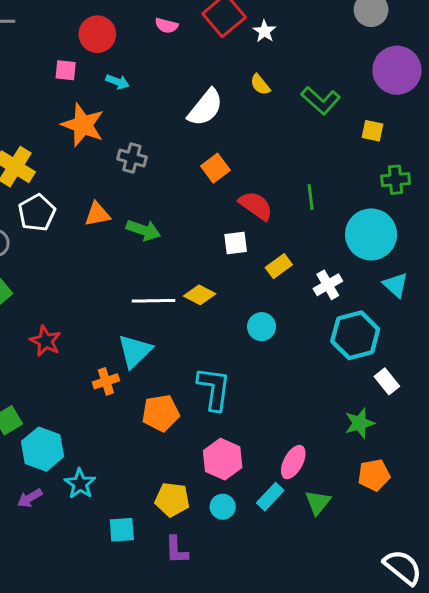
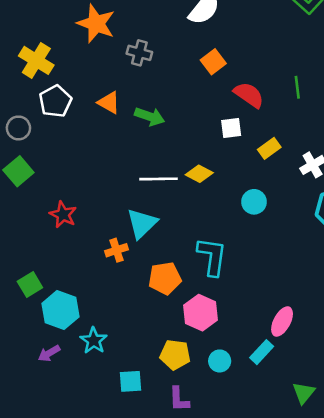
orange triangle: (97, 214) -> (109, 103), turned 40
pink hexagon: (223, 459) -> (201, 313), moved
green triangle: (318, 502) -> (304, 393), moved

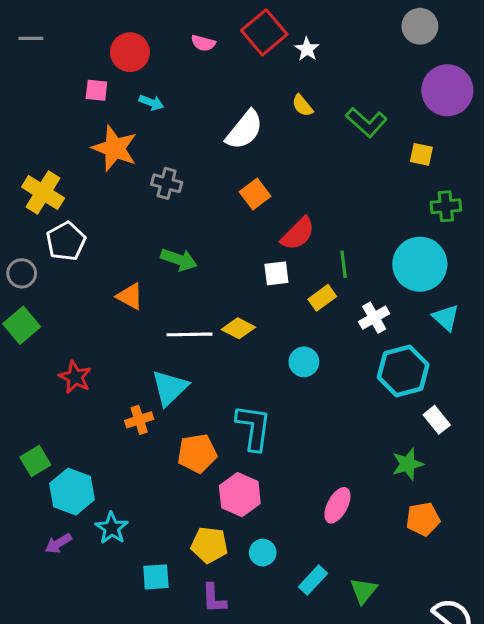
green line: (297, 87) -> (344, 264), moved
red semicircle: (249, 95) -> (298, 234), turned 100
orange triangle: (109, 103) -> (130, 296), moved
cyan rectangle: (262, 352) -> (313, 580), moved

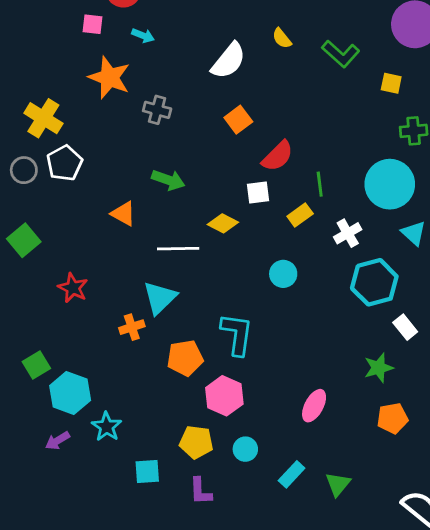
gray circle: (22, 273) -> (24, 170), moved
yellow diamond: (238, 328) -> (223, 223), moved

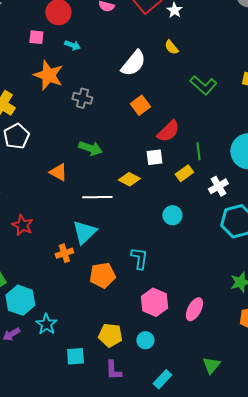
green L-shape: (341, 54) -> (203, 85), moved
cyan L-shape: (237, 334) -> (139, 258), size x0.7
pink hexagon: (224, 396) -> (154, 302), moved
cyan rectangle: (292, 474) -> (162, 379), moved

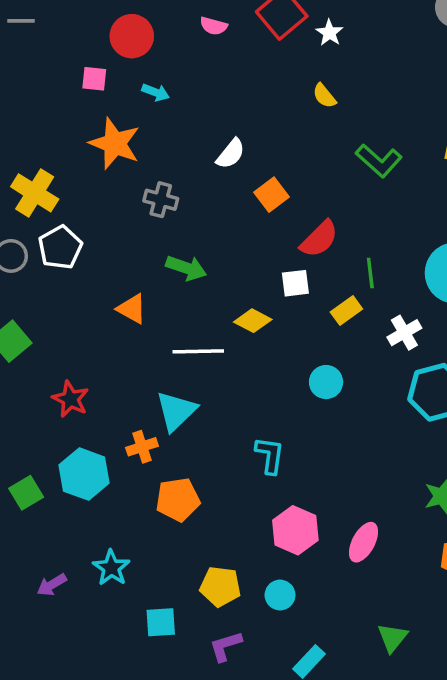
white semicircle: (133, 63) -> (231, 154), moved, size x0.7
gray cross: (82, 98) -> (161, 200), moved
orange pentagon: (102, 275) -> (178, 500), moved
cyan hexagon: (20, 300) -> (84, 474), moved
purple L-shape: (113, 370) -> (225, 646), turned 75

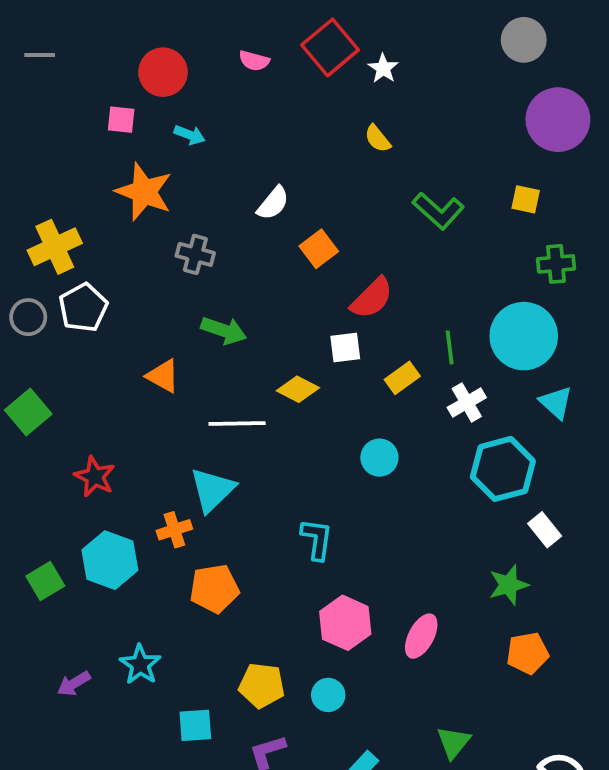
yellow cross: (35, 193) -> (55, 247), turned 33
green line: (370, 273) -> (450, 347), moved

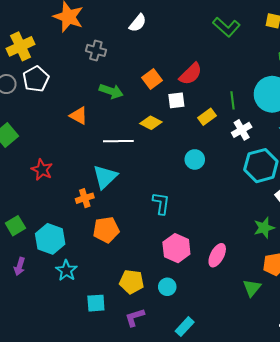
orange square: (319, 249) -> (152, 79), moved
cyan hexagon: (110, 560) -> (50, 239), moved
purple arrow: (74, 684) -> (20, 266), moved, turned -42
green triangle: (453, 742) -> (252, 288), moved

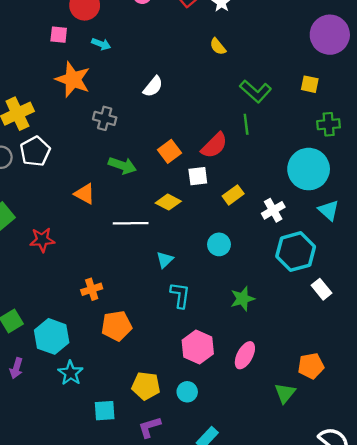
green line: (232, 100) -> (246, 124), moved
red star: (42, 170) -> (42, 240), moved, turned -30
cyan triangle: (105, 177) -> (165, 260), moved, size x0.6
green star: (264, 228) -> (243, 299), moved

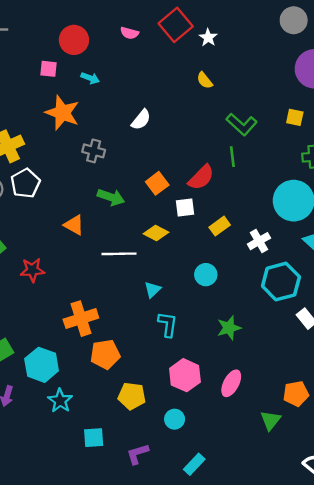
orange cross: (92, 289) -> (81, 319), size x1.6
yellow pentagon: (146, 386) -> (132, 396), moved

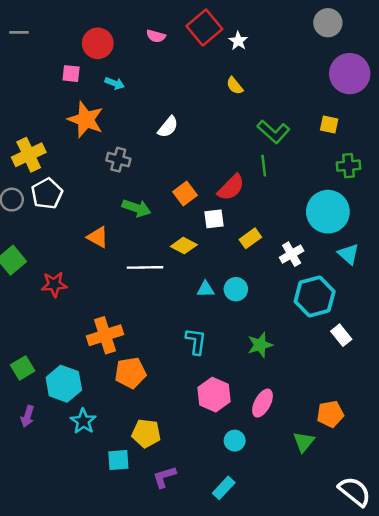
cyan triangle: (153, 290) -> (206, 289), moved, turned 42
yellow pentagon: (132, 396) -> (146, 433), moved
cyan circle: (175, 419) -> (235, 441), moved

